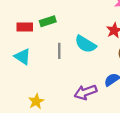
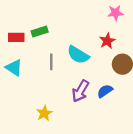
purple arrow: (85, 92) -> (80, 91), moved, turned -40
yellow star: (36, 101) -> (44, 113), moved

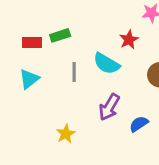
red star: (107, 41) -> (129, 40), moved
cyan triangle: (14, 68) -> (29, 79), turned 48
blue semicircle: (105, 91) -> (139, 124), moved

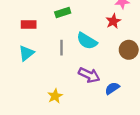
green rectangle: (60, 35) -> (63, 12), moved
red star: (129, 40) -> (113, 21), moved
purple arrow: (109, 107) -> (89, 75), turned -95

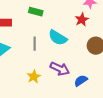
green rectangle: (63, 12) -> (36, 12), turned 32
yellow star: (55, 96) -> (34, 77), moved

